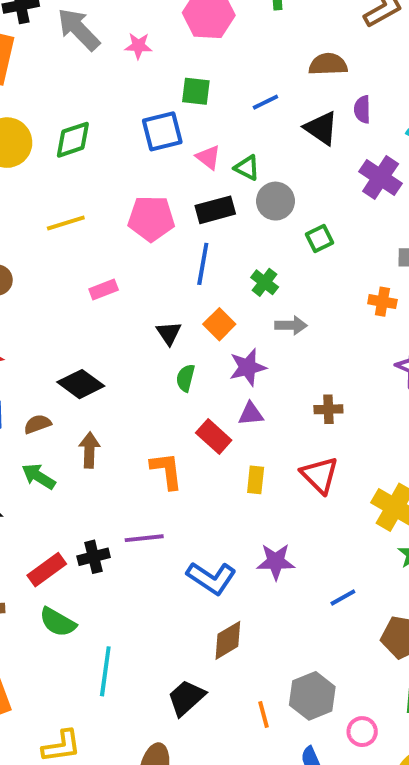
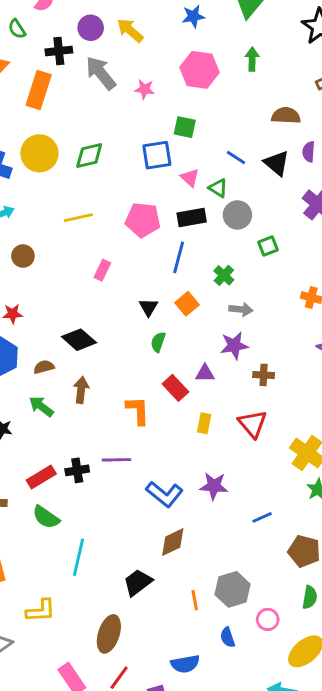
blue line: (265, 102) -> (236, 157), moved, turned 54
pink rectangle: (104, 289) -> (102, 270), turned -48
purple star: (248, 367) -> (234, 345), moved

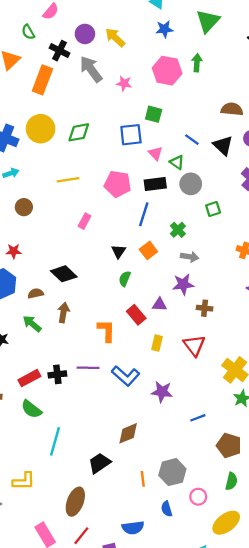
black cross: (59, 51) -> (60, 51), turned 30
green arrow: (252, 59) -> (197, 63), moved
blue L-shape: (164, 494) -> (126, 376), moved

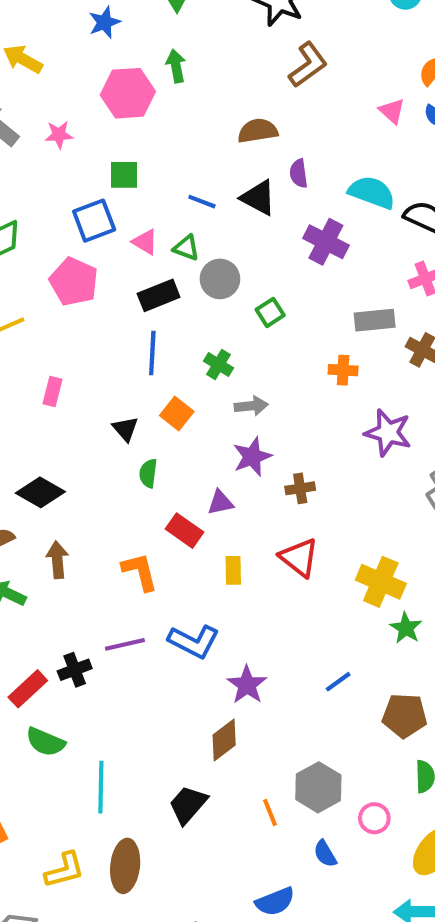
pink pentagon: (118, 184) -> (74, 282), moved, turned 30
purple star: (162, 392) -> (247, 685), moved, turned -30
brown ellipse: (75, 502) -> (125, 866), moved

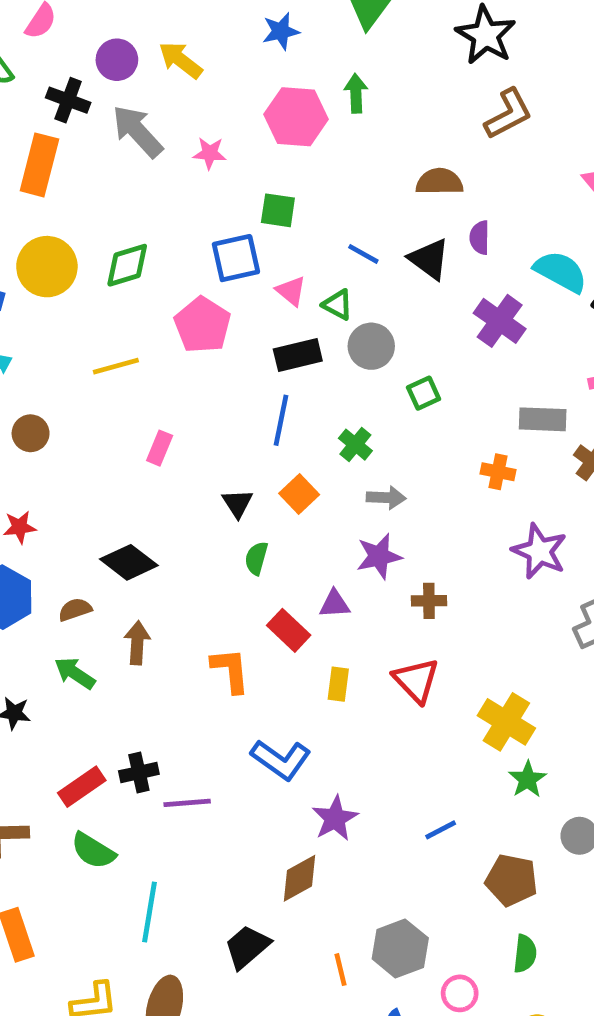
purple line: (125, 644) -> (187, 803), moved

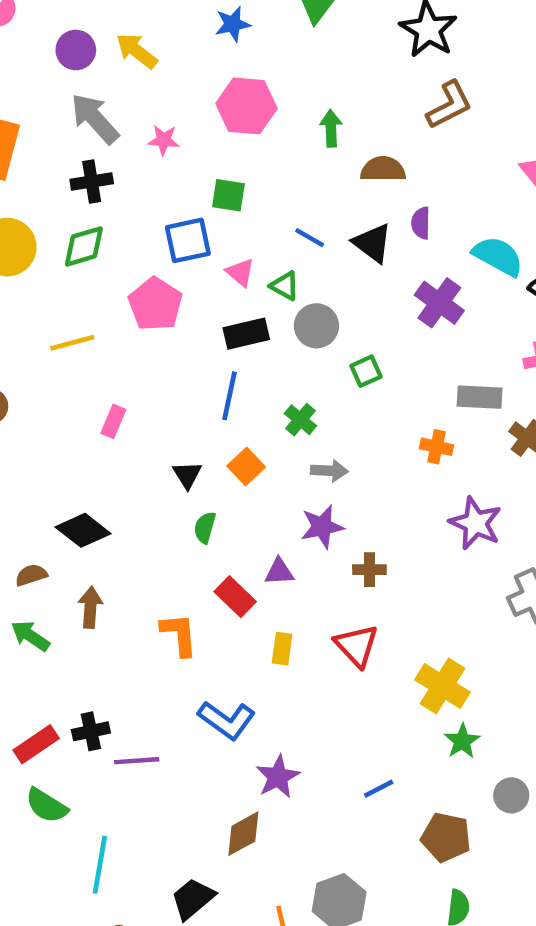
green arrow: (356, 93) -> (331, 128), moved
black cross: (68, 100) -> (92, 181), moved, turned -30

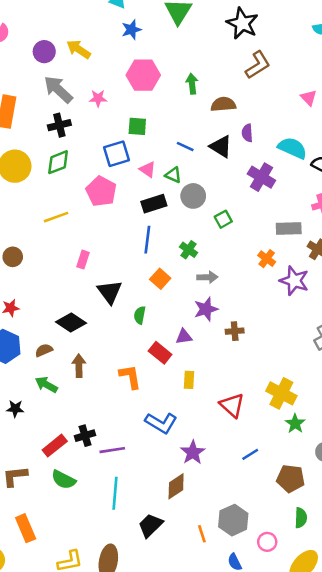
orange cross: (437, 447) -> (267, 259), turned 30
black triangle: (187, 475) -> (110, 292), moved, size x1.5
purple star: (475, 523) -> (294, 281), moved
red triangle: (357, 646) -> (232, 405), moved
cyan line: (100, 865) -> (115, 493), moved

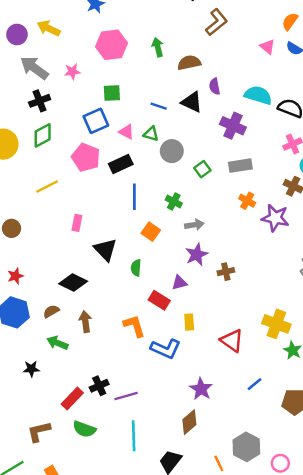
black rectangle: (154, 204) -> (121, 164), moved
gray rectangle: (289, 229) -> (240, 166), moved
blue L-shape: (161, 423) -> (166, 349), moved

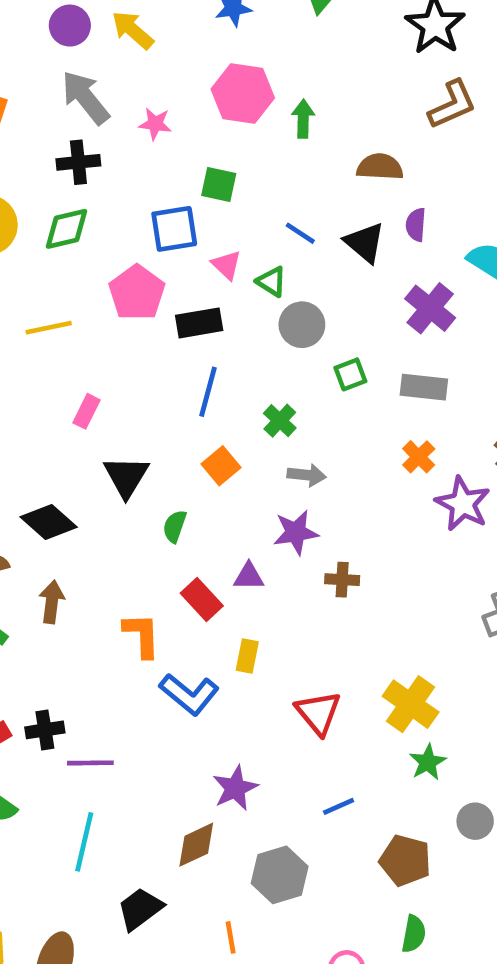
green arrow: (158, 47) -> (303, 119), moved
gray hexagon: (246, 447) -> (280, 875), moved

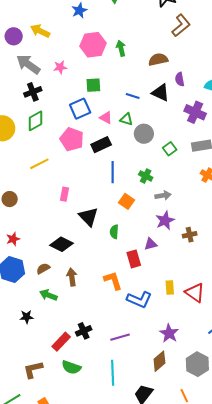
red rectangle: (202, 599) -> (134, 259), turned 42
yellow rectangle: (247, 656) -> (170, 288), moved
purple line: (90, 763) -> (120, 337), moved

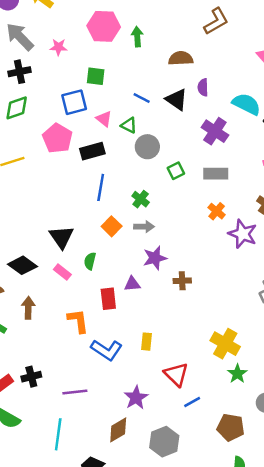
pink rectangle: (65, 194) -> (62, 272), moved, turned -72
gray arrow: (163, 195) -> (144, 227), moved
red triangle: (195, 293) -> (176, 374), moved

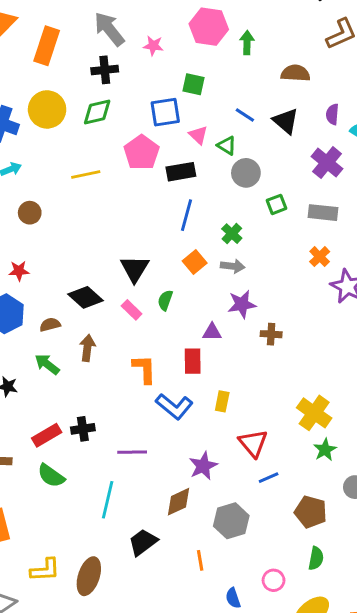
purple semicircle: (203, 87) -> (332, 114), moved
red rectangle: (108, 299) -> (193, 361), moved

